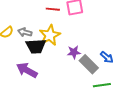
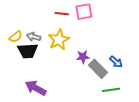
black trapezoid: (36, 46) -> (28, 51), moved
purple arrow: (27, 70) -> (36, 88), moved

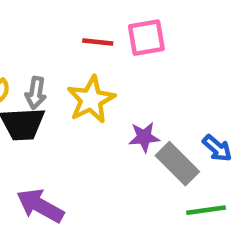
gray arrow: (34, 37) -> (36, 93), turned -96

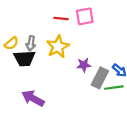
gray rectangle: (177, 164) -> (100, 78), turned 72
green line: (206, 210) -> (114, 88), moved

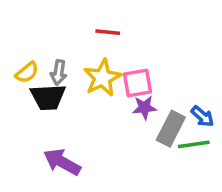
pink square: (85, 16) -> (137, 83), moved

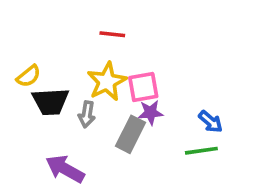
gray arrow: (59, 72) -> (87, 114), moved
gray rectangle: (171, 129) -> (130, 134), moved

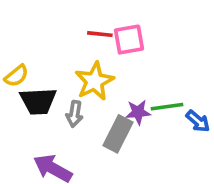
pink square: (143, 87) -> (129, 40), moved
green line: (201, 151) -> (167, 107), moved

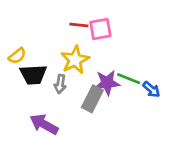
green line: (167, 107) -> (129, 79), turned 30
purple star: (138, 112) -> (107, 83), size x1.4

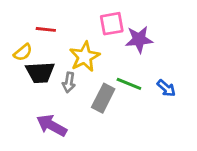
red line: (79, 25) -> (46, 29), moved
green line: (129, 79) -> (129, 84), moved
purple star: (107, 83) -> (139, 39), moved

